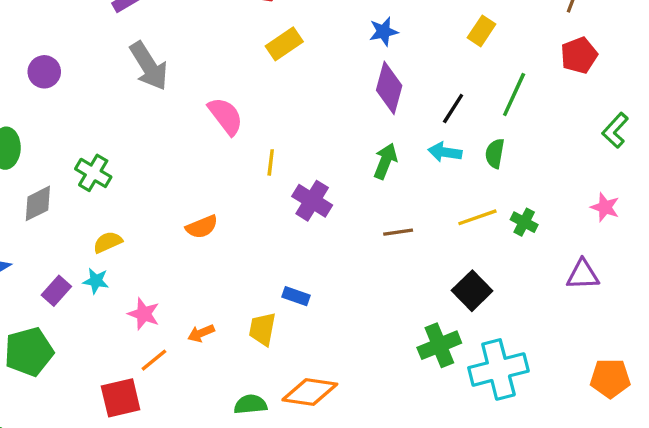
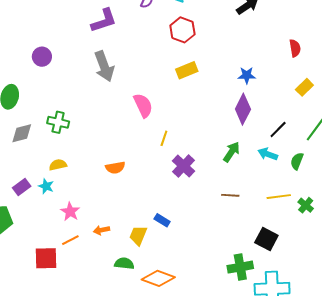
green cross: (93, 173) -> (58, 122), turned -30
black square: (472, 291) -> (266, 239), turned -30
green semicircle: (250, 404) -> (124, 263), moved

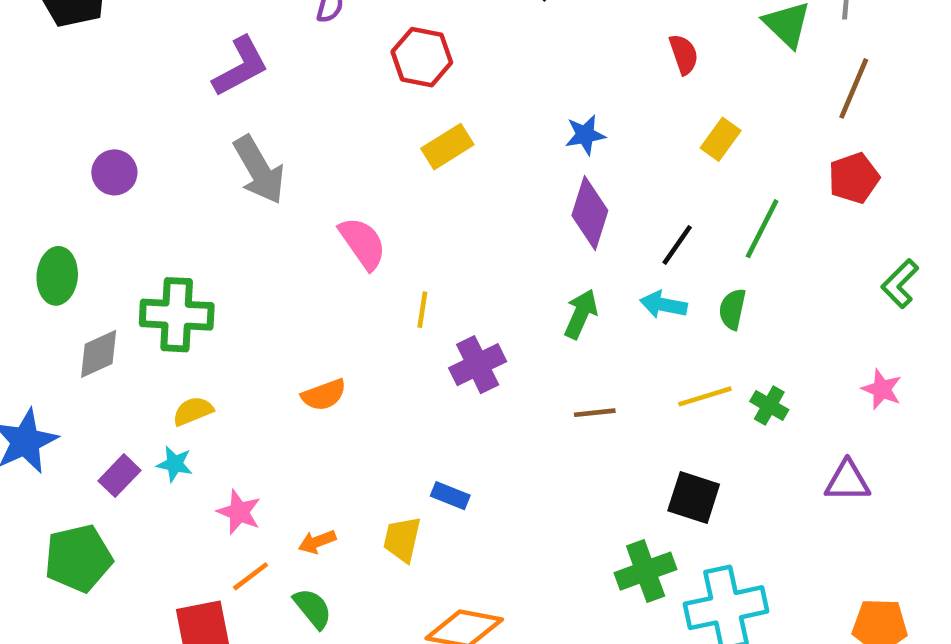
green cross: (58, 122) -> (177, 315), size x1.4
purple cross: (184, 166) -> (478, 365), turned 30
green semicircle: (124, 263) -> (313, 608), moved, turned 54

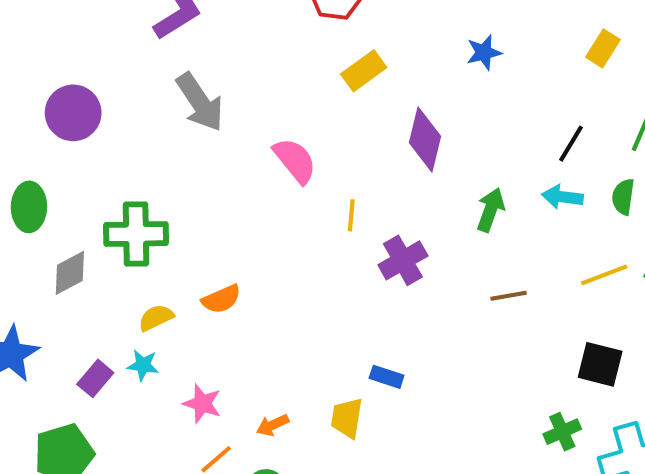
purple circle: (114, 172) -> (73, 113), size x1.4
purple diamond: (590, 213) -> (425, 139), moved
orange semicircle: (324, 395) -> (221, 299), moved
green cross: (646, 571) -> (562, 432), size x0.7

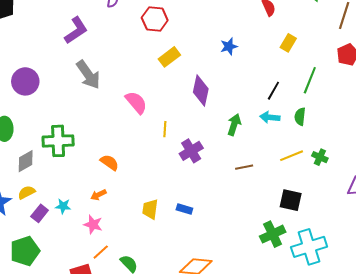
orange semicircle: (221, 299) -> (109, 162), moved, turned -120
yellow semicircle: (156, 318) -> (26, 192), moved
yellow trapezoid: (347, 418) -> (150, 209), moved
orange arrow: (272, 425) -> (98, 195), moved
green cross: (562, 432) -> (273, 234), size x1.4

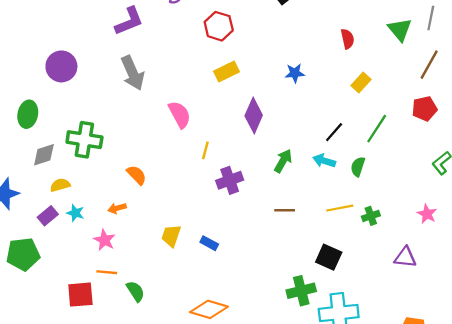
green cross: (320, 157) -> (371, 216), turned 35
yellow semicircle: (26, 192) -> (60, 185), moved
orange line: (101, 252) -> (107, 272), turned 36

